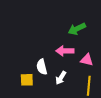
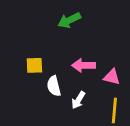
green arrow: (77, 29) -> (69, 20), moved
yellow square: (27, 80) -> (34, 65), moved

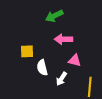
pink arrow: (83, 65) -> (63, 39), moved
pink triangle: (112, 77) -> (75, 60), moved

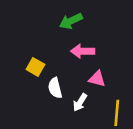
yellow square: (27, 51) -> (35, 67), turned 32

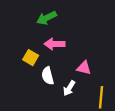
green arrow: (71, 21) -> (47, 18), moved
pink arrow: (83, 51) -> (54, 44), moved

